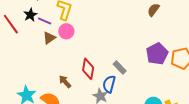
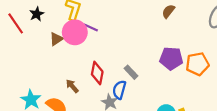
purple line: (45, 21) -> (91, 27), moved
pink circle: (66, 31) -> (75, 32), size x1.5
purple pentagon: (157, 54) -> (171, 58), turned 30

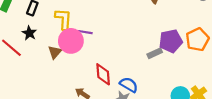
gray rectangle: (131, 72) -> (155, 53), moved, turned -56
blue semicircle: (119, 90) -> (129, 85), turned 120

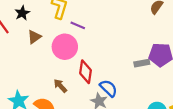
pink circle: (71, 41) -> (65, 47), moved
brown triangle: (55, 52) -> (34, 37), moved

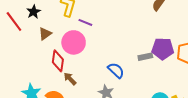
red diamond: (86, 72) -> (58, 61), moved
blue semicircle: (109, 88) -> (116, 70), moved

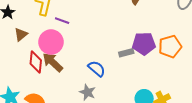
brown arrow: (70, 79) -> (53, 62), moved, size x1.5

